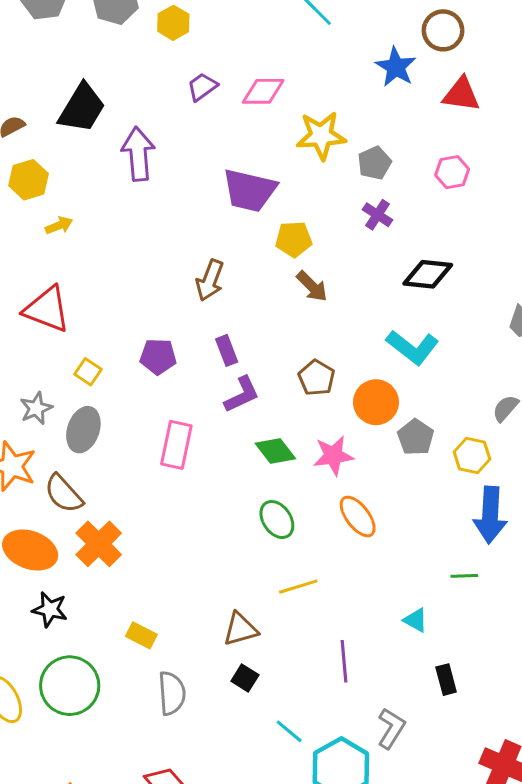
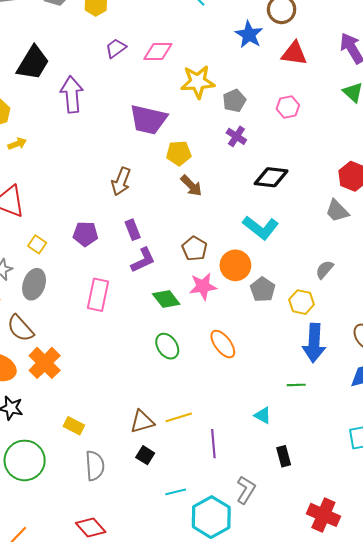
pink star: (333, 456) -> (203, 286), moved
yellow line: (298, 587) -> (179, 417), moved
cyan line: (289, 731) -> (176, 492), turned -54

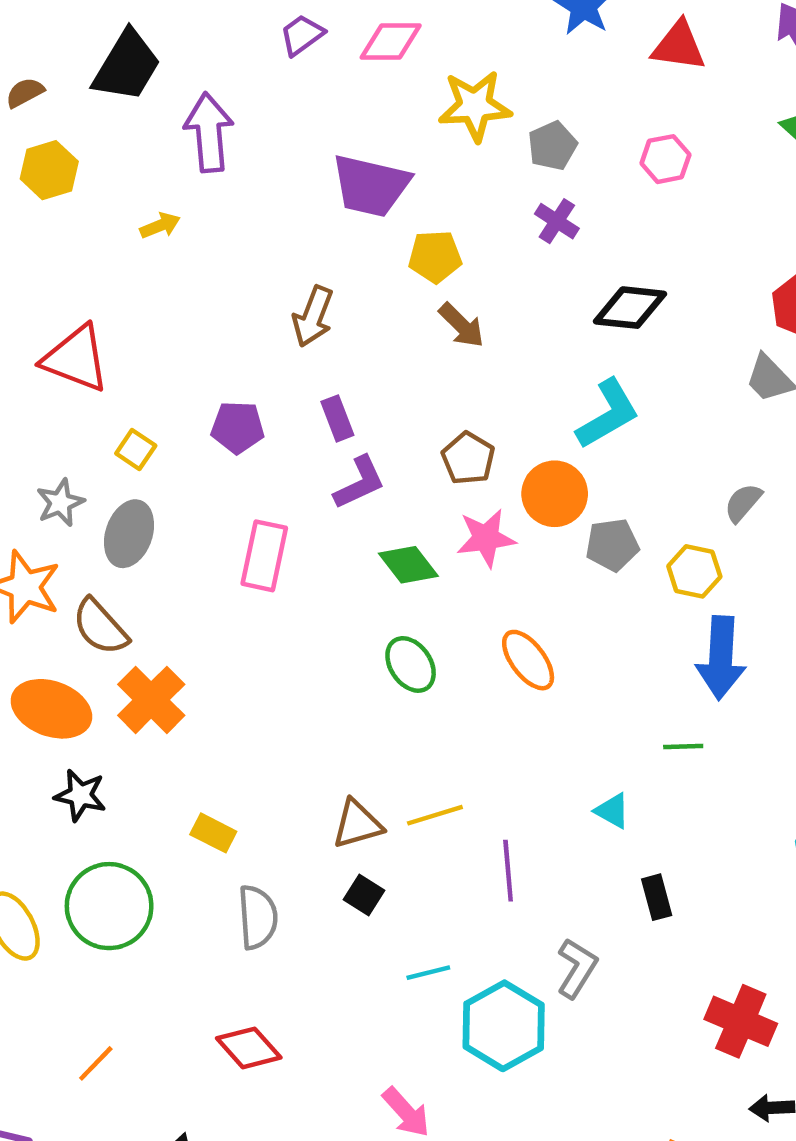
yellow arrow: (17, 144) -> (160, 226), moved
cyan L-shape: (261, 228) -> (608, 414), turned -68
gray pentagon: (263, 289) -> (612, 545), turned 30

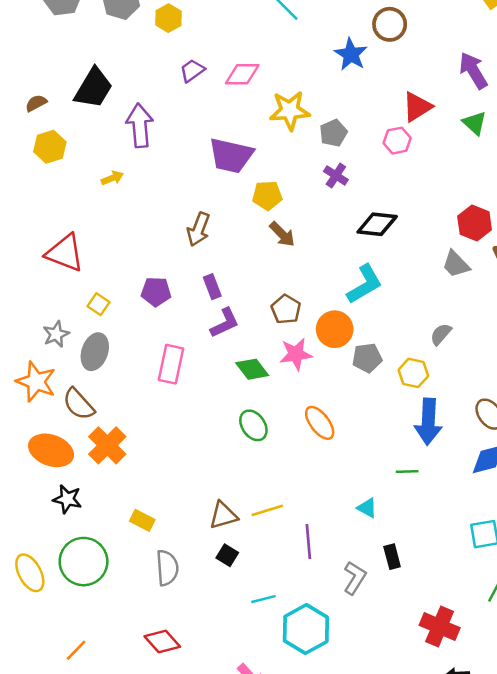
red triangle: (679, 46) -> (417, 107), moved, turned -40
gray L-shape: (577, 968) -> (355, 578), moved

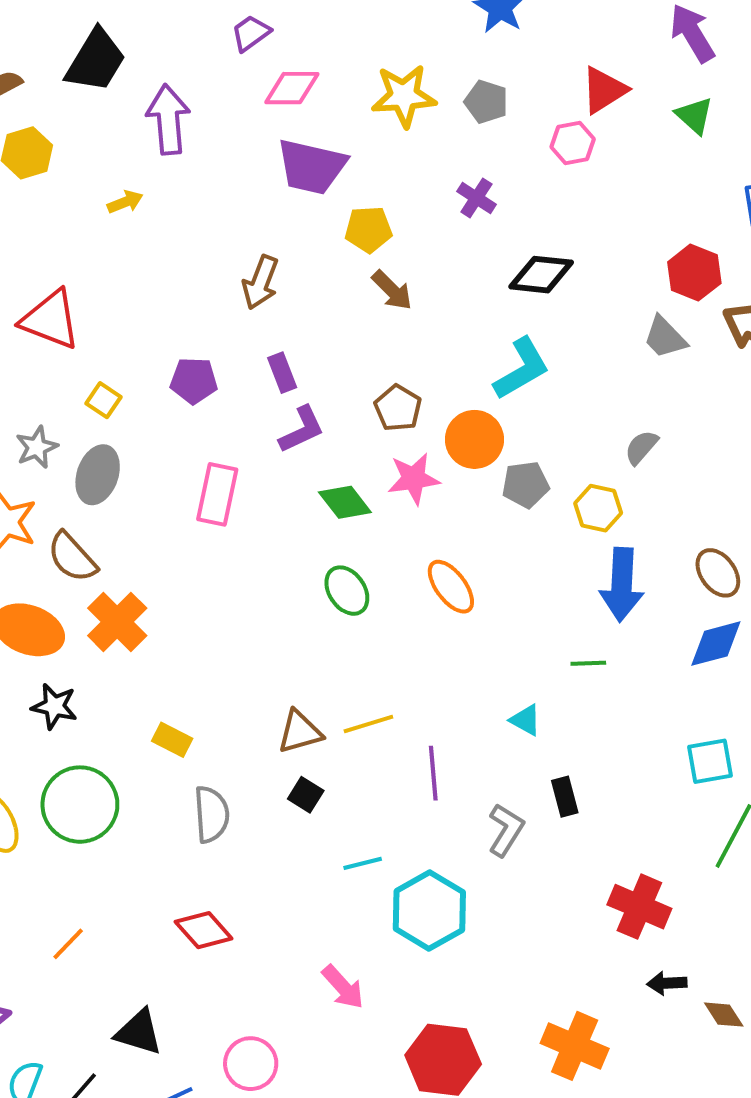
pink diamond: (242, 74) -> (292, 88), moved
gray pentagon: (333, 133) -> (486, 102), moved, turned -30

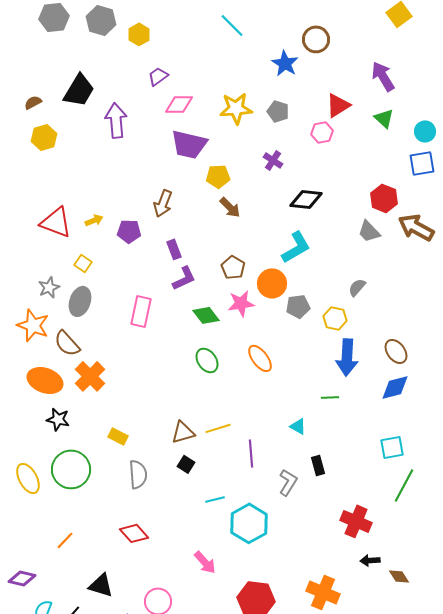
yellow arrow: (125, 202) -> (94, 220), moved
purple pentagon: (194, 381) -> (129, 231), moved

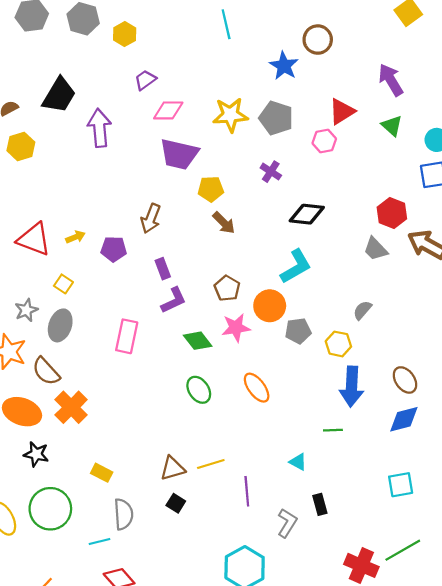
cyan line: (232, 25) -> (226, 24), turned 32
gray pentagon: (278, 111) -> (276, 118), size x1.4
green line: (404, 485) -> (403, 550), moved, turned 32
cyan line: (215, 499) -> (99, 541), moved

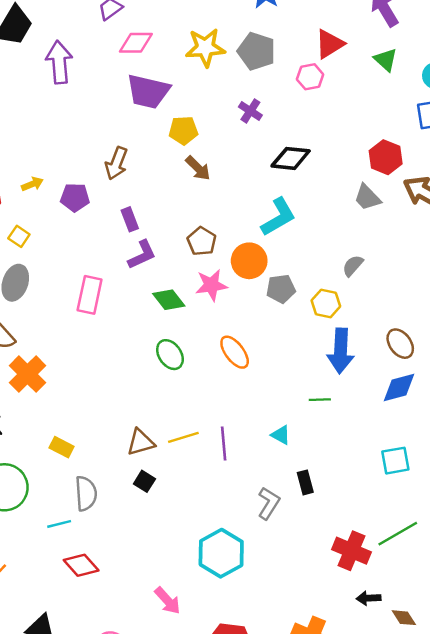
purple line: (247, 491) -> (224, 443), moved

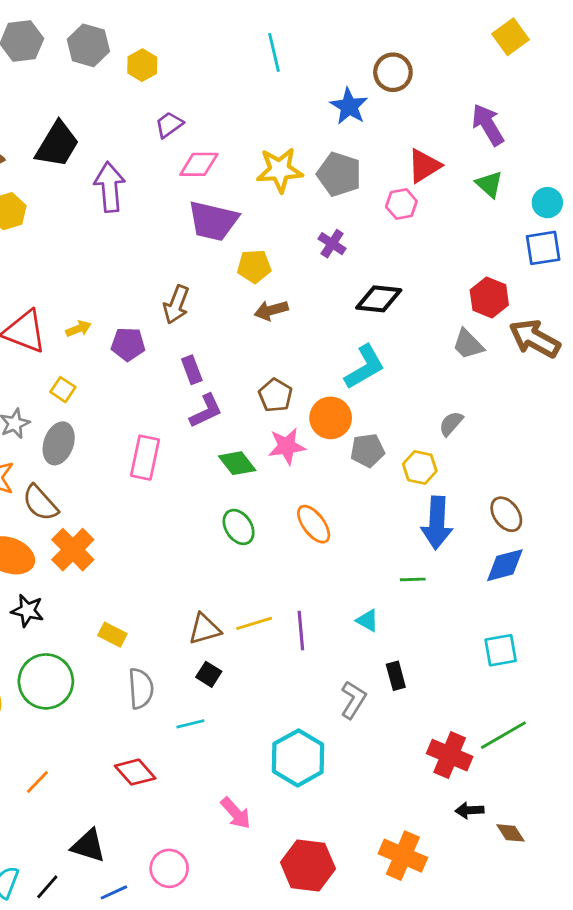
brown arrow: (198, 168) -> (271, 310), turned 120
cyan line: (59, 524) -> (190, 724), moved

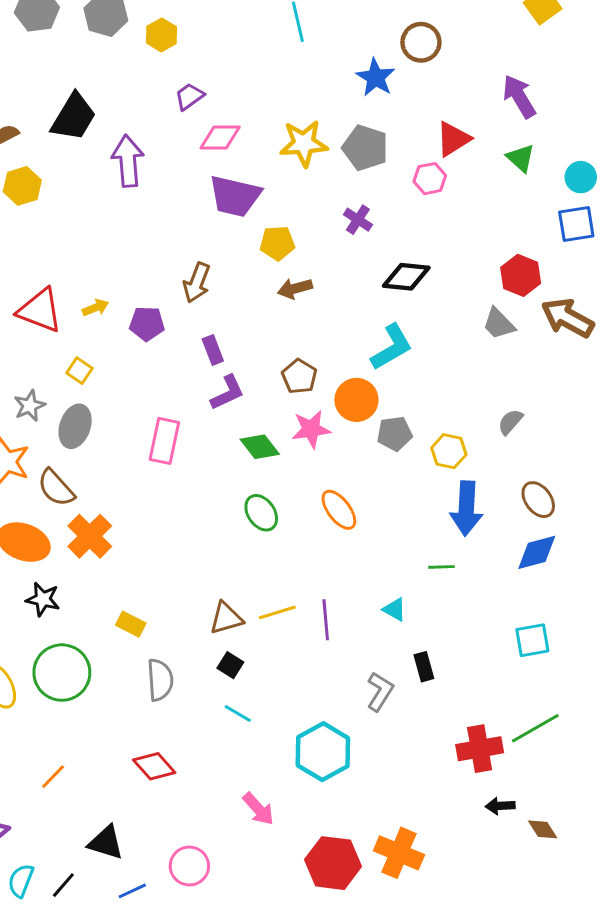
gray semicircle: (451, 424) -> (510, 422), moved
cyan line: (190, 724) -> (238, 714), moved, turned 44
red cross: (450, 755) -> (480, 749), turned -33
orange cross: (403, 856) -> (399, 853), moved

